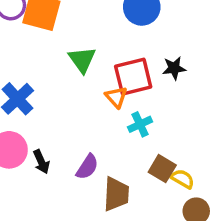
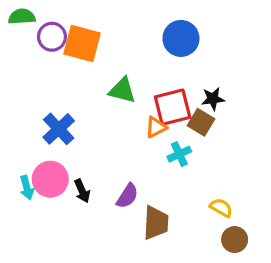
green triangle: (82, 60) -> (122, 90), turned -40
orange triangle: (116, 97) -> (156, 127), turned 45
brown square: (162, 169) -> (201, 122), moved

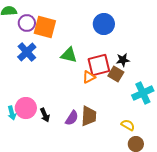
blue cross: (59, 129) -> (27, 52), moved
cyan cross: (179, 154) -> (143, 93), moved, size x1.5
brown trapezoid: (156, 223) -> (89, 116), moved

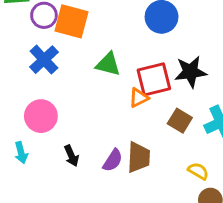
black star: (123, 60) -> (191, 72), size x1.5
brown square: (116, 74) -> (180, 121), moved
pink circle: (26, 108) -> (41, 116), moved

